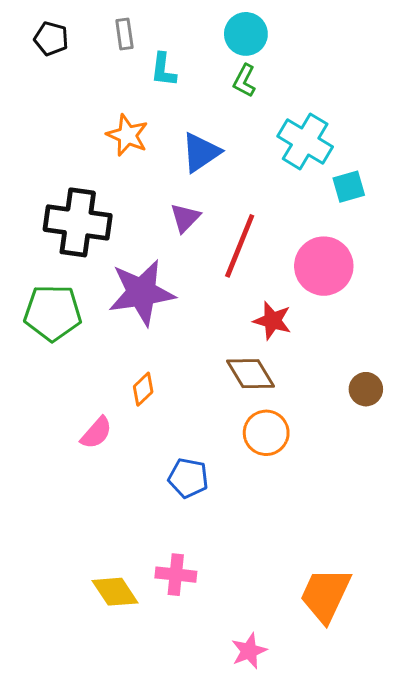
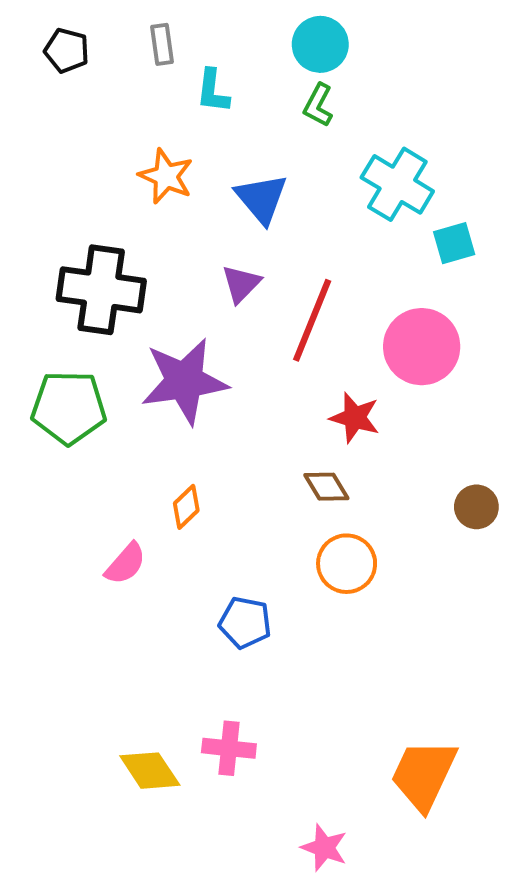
blue triangle: (201, 152) -> (261, 199), turned -36
brown diamond: (251, 374) -> (326, 487), size x0.7
pink star: (249, 651) -> (324, 848), turned -30

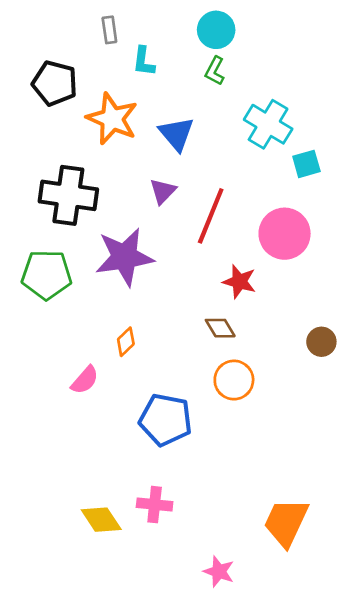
black pentagon: (67, 50) -> (55, 83), moved, size x1.5
orange star: (166, 176) -> (112, 119), size x1.4
blue pentagon: (245, 622) -> (166, 420), size x1.5

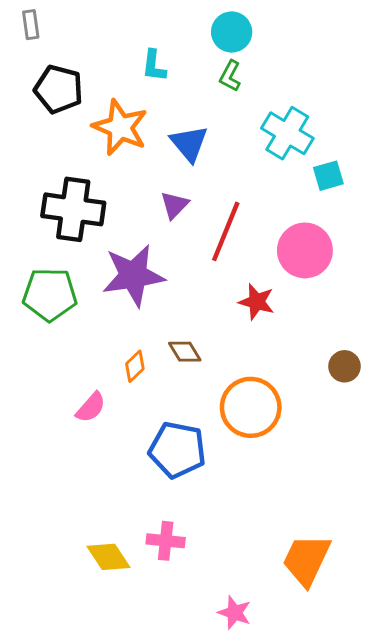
gray rectangle: (109, 30) -> (31, 25), moved
brown diamond: (220, 328) -> (185, 352), moved
orange circle: (234, 380) -> (251, 407), size x1.4

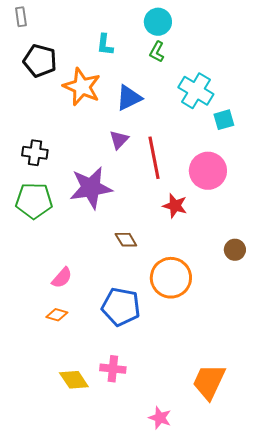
blue triangle: (189, 143) -> (129, 98), turned 44
black cross: (73, 209) -> (35, 153), moved, size x0.6
red line: (226, 231) -> (154, 158), turned -33
orange diamond: (135, 366) -> (57, 315), moved, turned 60

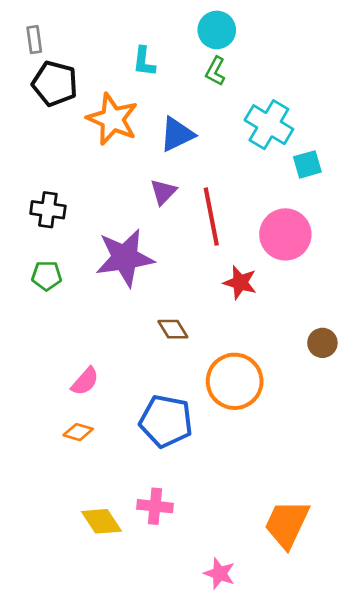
gray rectangle: (21, 17) -> (34, 40), moved
green pentagon: (34, 201) -> (47, 276), size x0.6

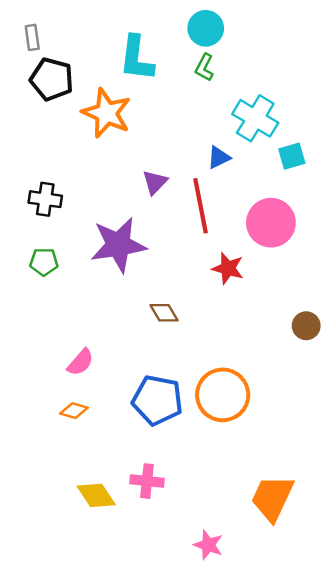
cyan L-shape: (144, 62) -> (137, 58), size x1.6
blue triangle: (177, 134) -> (219, 157), moved, size x0.7
orange circle: (235, 381) -> (223, 395), moved

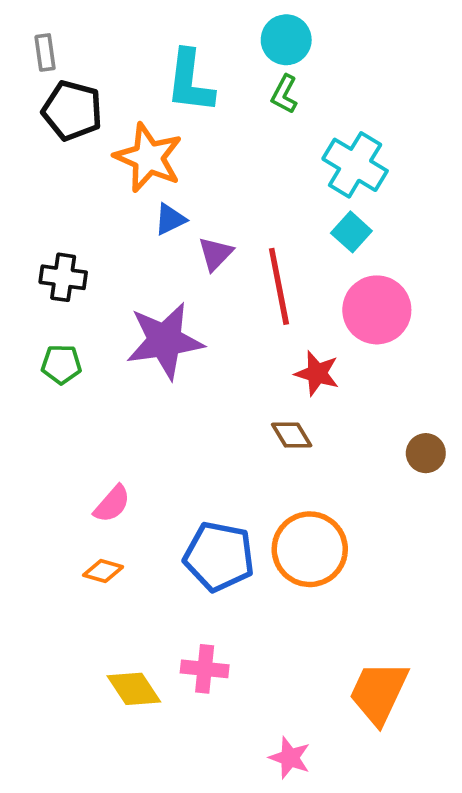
cyan square: (292, 156) -> (351, 232), moved, turned -32
blue triangle: (219, 157) -> (170, 219), moved
brown diamond: (164, 313) -> (292, 435), moved

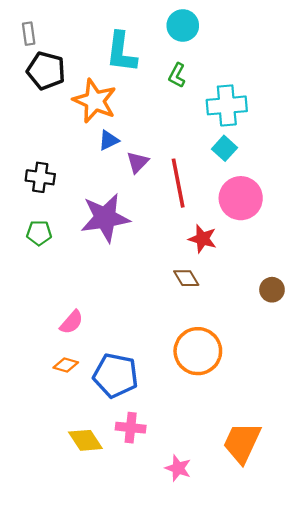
green L-shape: (284, 94) -> (177, 75), moved
cyan cross: (355, 165) -> (227, 105), turned -36
blue pentagon: (219, 556) -> (116, 375), moved
pink star: (290, 758) -> (178, 468), moved

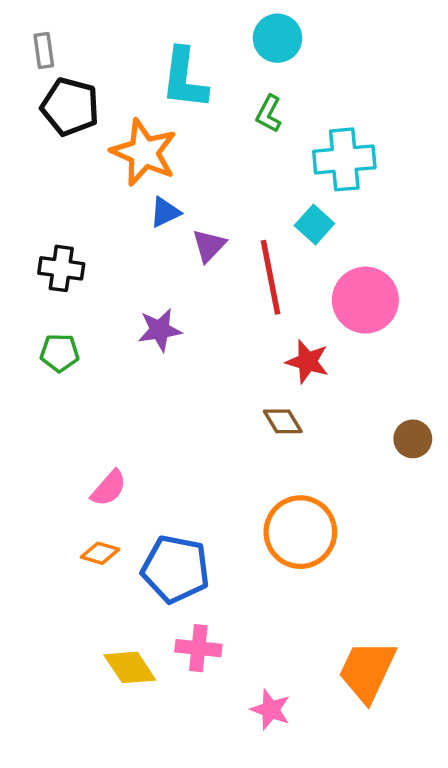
cyan square: (224, 148) -> (314, 224), moved
purple star: (105, 218) -> (160, 330), size x0.6

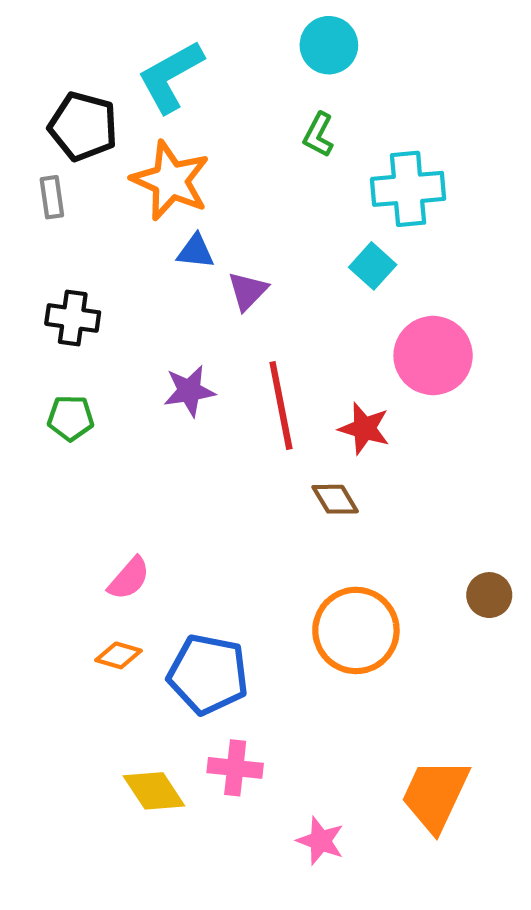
gray rectangle: (44, 50) -> (52, 197), moved
cyan L-shape: (184, 79) -> (171, 76), moved, turned 54
blue triangle: (165, 212) -> (196, 251), turned 32
red line: (270, 277) -> (281, 406), moved
brown circle: (413, 439) -> (489, 595), moved

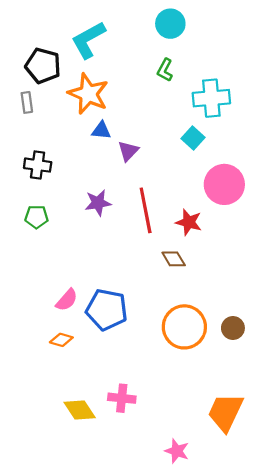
brown circle: (489, 595) -> (233, 328), moved
blue pentagon: (208, 674) -> (107, 310), moved
pink star: (321, 841) -> (177, 451), moved

